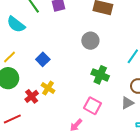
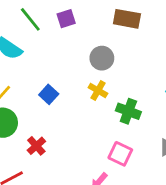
gray circle: (90, 41) -> (102, 58), moved
yellow cross: (48, 88) -> (98, 90), moved

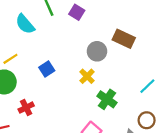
purple square: (66, 19) -> (77, 12), turned 35
brown rectangle: (127, 19) -> (124, 39), moved

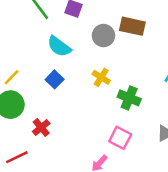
cyan semicircle: (25, 24) -> (59, 46), moved
gray circle: (97, 51) -> (103, 36), moved

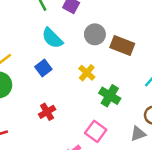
brown rectangle: (132, 26) -> (122, 46), moved
red cross: (41, 128) -> (47, 112), moved

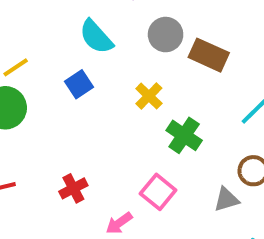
red cross: (47, 112) -> (73, 188), moved

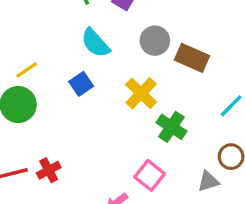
yellow cross: (149, 96) -> (141, 93), size x1.4
red cross: (73, 188) -> (49, 170), moved

